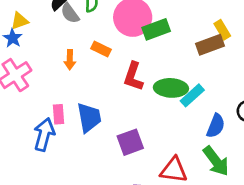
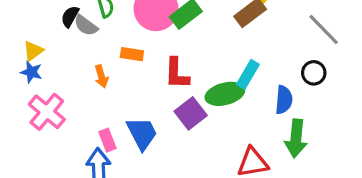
green ellipse: (171, 88) -> (225, 94), moved
purple square: (130, 142) -> (191, 113), moved
green arrow: (216, 161) -> (296, 138), turned 60

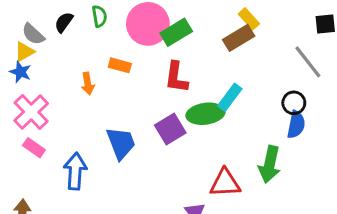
gray semicircle: (86, 25) -> (33, 34), moved
red L-shape: (177, 73) -> (176, 77), moved
blue semicircle: (284, 100) -> (296, 125), moved
pink rectangle: (107, 140) -> (34, 148), moved, turned -40

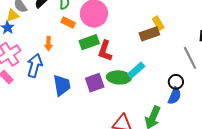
green rectangle: (176, 32) -> (89, 42), moved
orange rectangle: (120, 65) -> (68, 22), moved
blue arrow: (75, 171) -> (35, 66), moved

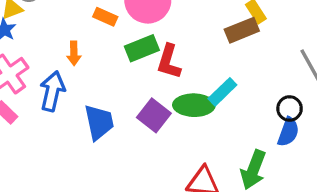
purple square: (95, 83) -> (154, 115), turned -30

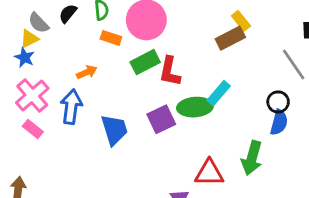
orange arrow: (74, 53) -> (87, 72), turned -108
purple square: (154, 115) -> (161, 119), turned 32

